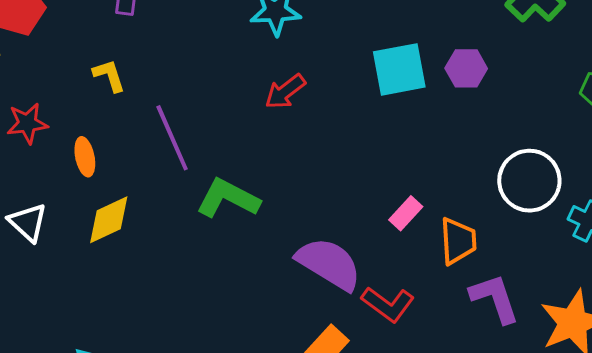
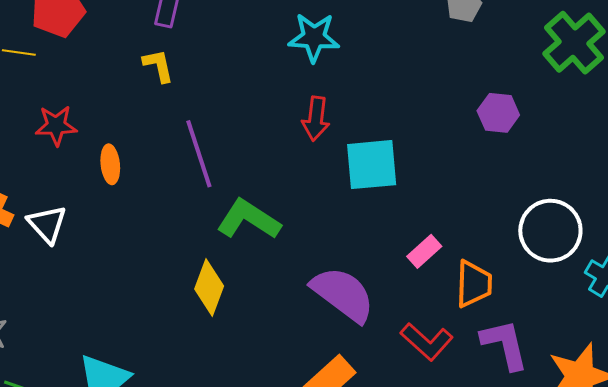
cyan square: (399, 69) -> (372, 165), moved
yellow L-shape: (109, 76) -> (158, 66), moved
red arrow: (285, 92) -> (316, 119), turned -51
yellow diamond: (109, 220) -> (209, 287), moved, turned -50
red L-shape: (388, 304) -> (427, 342), moved

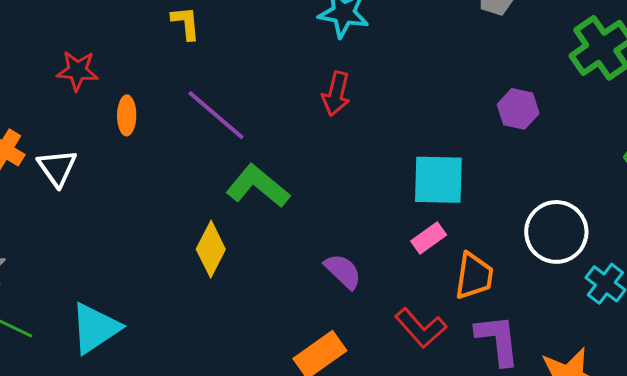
purple line: (199, 154) -> (216, 115), turned -38
cyan square: (372, 165) -> (438, 180), moved
purple semicircle: (343, 294) -> (343, 271), size x0.6

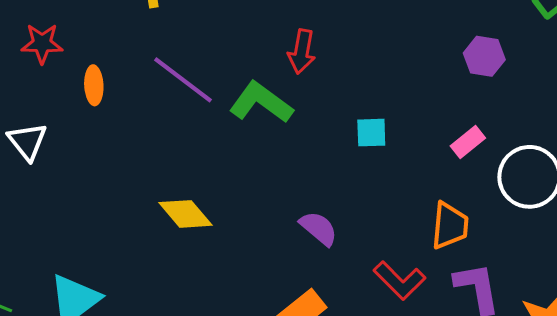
cyan square: (438, 180) -> (371, 133), moved, size x0.6
green L-shape: (258, 186) -> (261, 102), moved
pink rectangle: (429, 238) -> (468, 142), moved
yellow diamond: (211, 249) -> (185, 214), turned -64

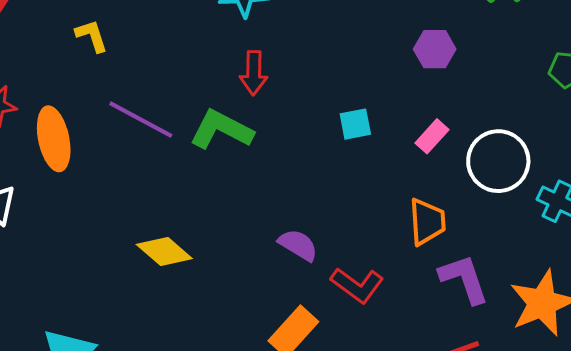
orange ellipse: (94, 85) -> (54, 139), size x1.6
cyan square: (371, 133) -> (355, 124), moved
red L-shape: (400, 280) -> (357, 285), moved

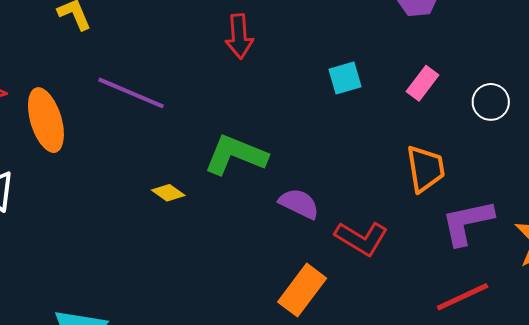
green L-shape: (221, 130) -> (236, 155), moved
white circle: (498, 161) -> (491, 102), size x0.6
yellow diamond: (164, 252) -> (168, 193), moved, size x0.6
purple L-shape: (464, 279) -> (467, 222), turned -78

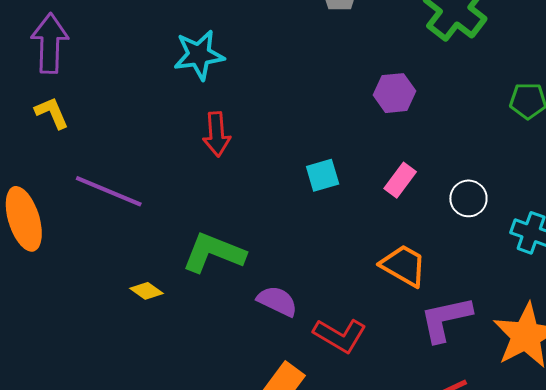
orange trapezoid: (425, 169) -> (403, 266), turned -51

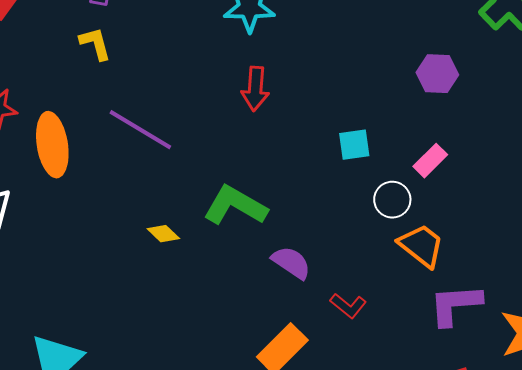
white circle: (468, 198) -> (392, 200), moved
red L-shape: (340, 335) -> (348, 306), size x0.7

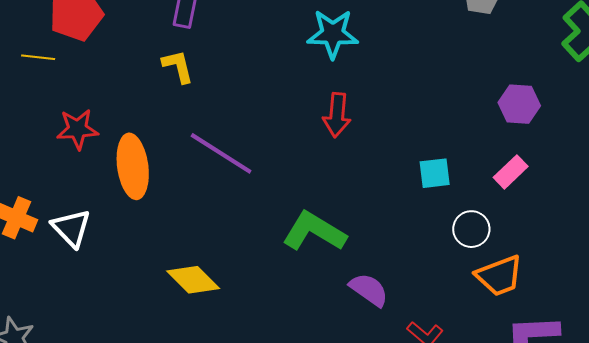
pink rectangle: (430, 161) -> (511, 172), moved
yellow diamond: (163, 234) -> (193, 280), moved, size x1.6
orange trapezoid: (421, 246) -> (499, 276), turned 120

